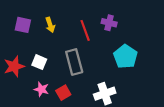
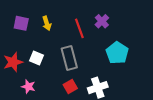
purple cross: (109, 23) -> (102, 21), turned 32
pink star: (41, 89) -> (28, 87), moved
red square: (63, 93) -> (70, 87), moved

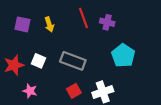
purple cross: (102, 21) -> (107, 22), turned -32
red line: (79, 28) -> (84, 18), moved
gray rectangle: (69, 58) -> (73, 61), turned -55

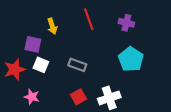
purple cross: (107, 22) -> (126, 23), moved
purple square: (22, 24) -> (33, 44), moved
gray rectangle: (73, 61) -> (77, 65), size x0.7

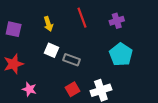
purple cross: (126, 23) -> (117, 21), turned -32
purple square: (33, 44) -> (14, 29), moved
white square: (41, 65) -> (51, 50), moved

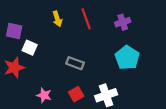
yellow arrow: (48, 24) -> (57, 19), moved
white square: (51, 50) -> (30, 48), moved
pink star: (29, 89) -> (44, 95), moved

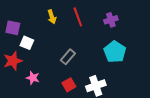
gray rectangle: (75, 63) -> (68, 57), turned -70
pink star: (44, 95) -> (33, 78), moved

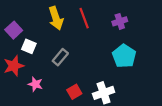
yellow arrow: (52, 17) -> (56, 18), size x1.5
purple square: (13, 28) -> (14, 30), turned 35
gray rectangle: (68, 57) -> (60, 57), moved

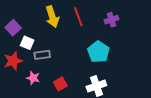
cyan pentagon: (124, 56) -> (98, 52), moved
gray rectangle: (60, 57) -> (42, 55), moved, turned 42
red square: (74, 92) -> (60, 84), moved

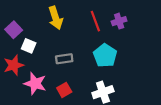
red line: (78, 17) -> (95, 21), moved
gray rectangle: (42, 55) -> (64, 59), moved
pink star: (33, 78) -> (35, 83), size x1.5

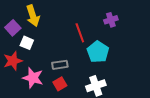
yellow arrow: (56, 18) -> (33, 16), moved
red line: (95, 21) -> (80, 33), moved
gray rectangle: (64, 59) -> (60, 65), moved

